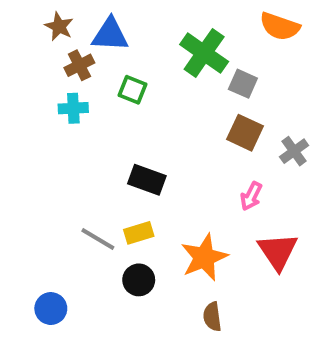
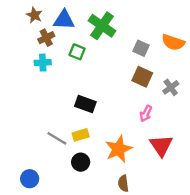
orange semicircle: (280, 26) -> (173, 42), moved
green cross: (204, 53) -> (102, 26), moved

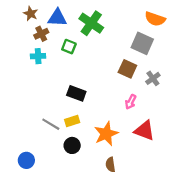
orange semicircle: (173, 42) -> (155, 19), moved
gray square: (141, 48) -> (142, 43), moved, size x1.5
red triangle: (161, 146) -> (144, 131), turned -35

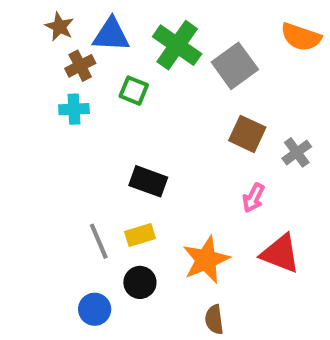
gray square: (142, 43) -> (235, 66), moved, turned 30
gray line: (51, 124) -> (99, 241), turned 36
blue circle: (26, 160) -> (95, 309), moved

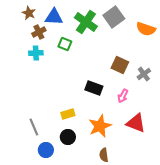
orange semicircle: (301, 37) -> (146, 29), moved
gray square: (235, 66) -> (114, 17), moved
black rectangle: (148, 181) -> (94, 88), moved
gray line: (99, 241) -> (34, 127), moved

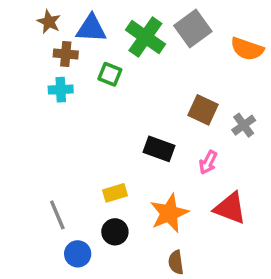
brown cross: (39, 32) -> (66, 54), turned 32

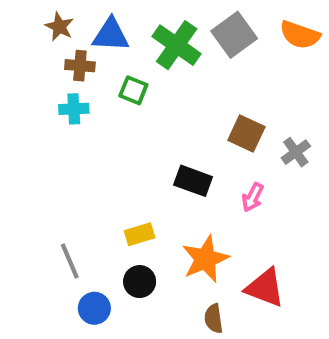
orange semicircle: (247, 49) -> (300, 35), moved
red triangle: (230, 208) -> (265, 288), moved

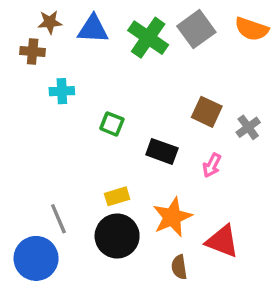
brown star: (59, 27) -> (50, 22), turned -30
brown cross: (80, 66) -> (33, 51), moved
green square: (133, 90) -> (112, 124), moved
black circle: (140, 282) -> (117, 236), size x1.6
blue circle: (94, 308) -> (36, 258), moved, size x1.6

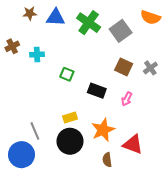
gray square: (196, 29) -> (121, 31), moved
brown cross: (33, 51) -> (12, 46), moved, turned -32
gray cross: (248, 127) -> (150, 68), moved

